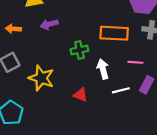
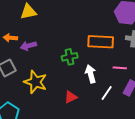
purple arrow: (49, 24) -> (28, 46), moved
white line: (121, 90) -> (107, 93), turned -42
red triangle: (81, 95) -> (71, 97), turned -48

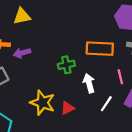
pink line: (120, 68) -> (120, 77), turned 72
yellow star: (35, 82) -> (43, 103), moved

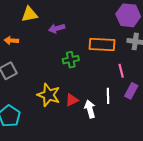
purple arrow: (22, 53) -> (57, 28), moved
white arrow: (89, 83) -> (90, 109), moved
white line: (106, 104) -> (108, 96), turned -35

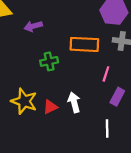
pink line: (121, 71) -> (106, 74), turned 32
white line: (108, 96) -> (107, 128), moved
white arrow: (90, 109) -> (74, 102), moved

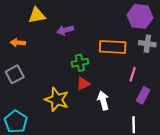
red triangle: (50, 107) -> (83, 84), moved

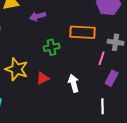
gray cross: (147, 44) -> (116, 42), moved
red triangle: (83, 84) -> (43, 78), moved
yellow star: (57, 100) -> (17, 69), moved

